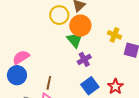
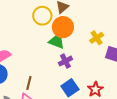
yellow cross: (114, 35) -> (97, 38), turned 32
green triangle: (75, 40) -> (57, 41), turned -30

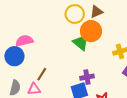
purple cross: (65, 61) -> (87, 77), moved

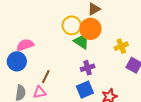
yellow circle: (75, 14) -> (72, 25), moved
purple cross: (87, 77) -> (88, 68), moved

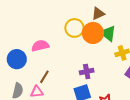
green triangle: (82, 41) -> (108, 33), moved
pink semicircle: (25, 45) -> (40, 46), moved

